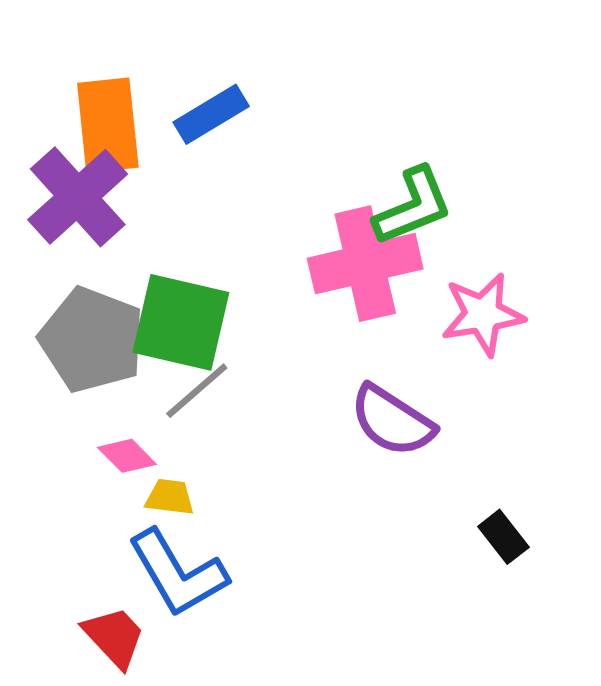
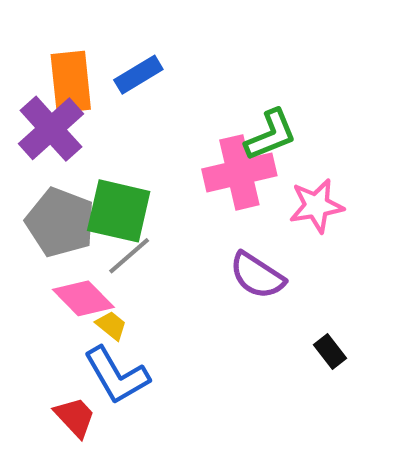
pink diamond: (127, 456) -> (83, 298), size x1.6
yellow trapezoid: (170, 497) -> (111, 325), turned 32

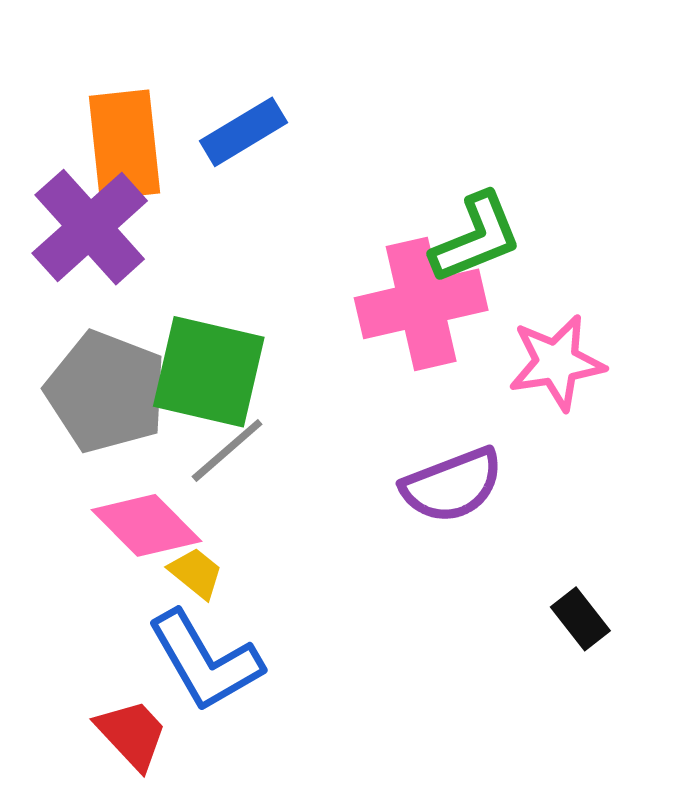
purple semicircle: (257, 275) -> (452, 485), turned -54

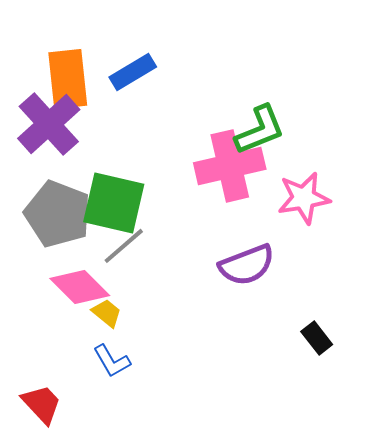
blue L-shape: (205, 661) -> (112, 361), size x0.6
red trapezoid: (132, 734) -> (42, 404), moved

